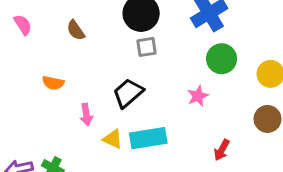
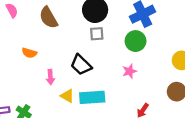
brown semicircle: (76, 30) -> (48, 18), size x1.5
green circle: (222, 59) -> (136, 41), moved
black trapezoid: (128, 93) -> (81, 65), turned -100

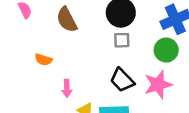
black trapezoid: (81, 65) -> (122, 80), moved
pink star: (129, 71) -> (158, 85), size x1.6

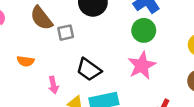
gray square: (122, 40) -> (66, 33), moved
black trapezoid: (122, 80) -> (89, 70), moved

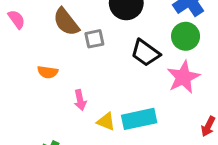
black trapezoid: (89, 70) -> (145, 53), moved

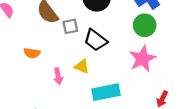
black trapezoid: (145, 53) -> (95, 40), moved
yellow triangle: (106, 122) -> (82, 66), moved

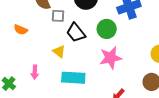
green circle: (145, 25) -> (107, 29), moved
pink arrow: (58, 76) -> (35, 72), moved

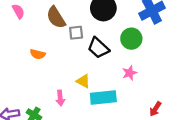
yellow triangle: (59, 51) -> (83, 81), moved
pink star: (111, 58) -> (130, 73), moved, size x0.6

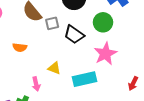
pink star: (130, 73) -> (105, 54), size x1.6
yellow triangle: (83, 81) -> (54, 68), moved
pink arrow: (60, 98) -> (36, 84), moved

